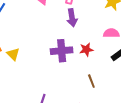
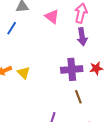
brown line: (91, 81) -> (78, 97), moved

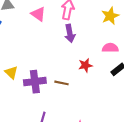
purple cross: (72, 69) -> (35, 82), moved
brown line: (78, 97) -> (62, 83), moved, turned -56

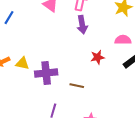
yellow triangle: (11, 72) -> (22, 63), turned -32
brown line: (62, 83) -> (77, 86), moved

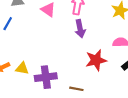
red star: (97, 57) -> (96, 60), size x1.5

